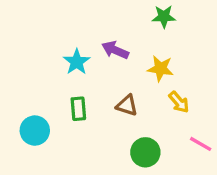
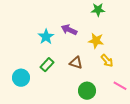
green rectangle: (78, 109) -> (47, 65), turned 48

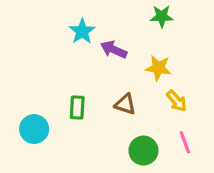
cyan star: (46, 37) -> (82, 31), moved
green rectangle: (47, 65) -> (77, 108), turned -40
pink line: (120, 86) -> (185, 142), moved, turned 40

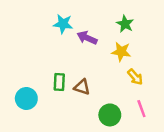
green star: (162, 16) -> (125, 24), moved, turned 30
cyan star: (82, 31) -> (63, 24), turned -30
brown triangle: (125, 104) -> (82, 87), moved

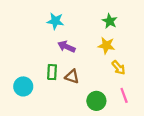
purple arrow: (87, 38) -> (66, 47), moved

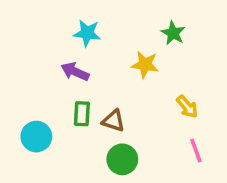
yellow star: (106, 45) -> (145, 65), moved
purple arrow: (66, 47) -> (75, 72), moved
green circle: (96, 101) -> (122, 159), moved

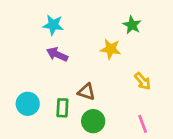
cyan star: (87, 33) -> (53, 25), moved
green rectangle: (82, 114) -> (62, 108), moved
pink line: (196, 151) -> (143, 124), moved

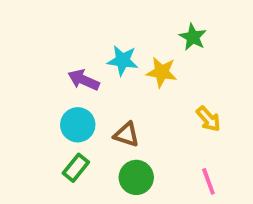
cyan star: (53, 25) -> (123, 60), moved
cyan circle: (28, 104) -> (78, 125), moved
green rectangle: (62, 108) -> (76, 168), moved, turned 36

